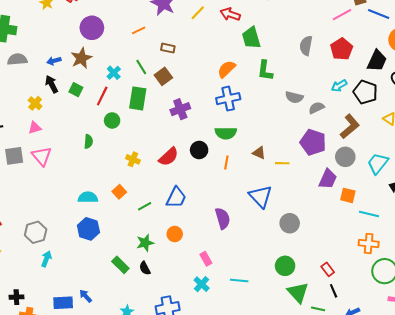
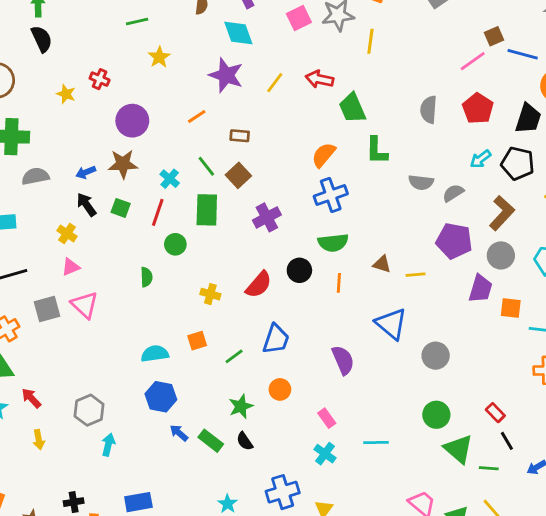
brown star: (81, 58) -> (123, 164), turned 30
orange square: (119, 192) -> (197, 341), turned 32
blue arrow: (86, 296) -> (179, 433), moved

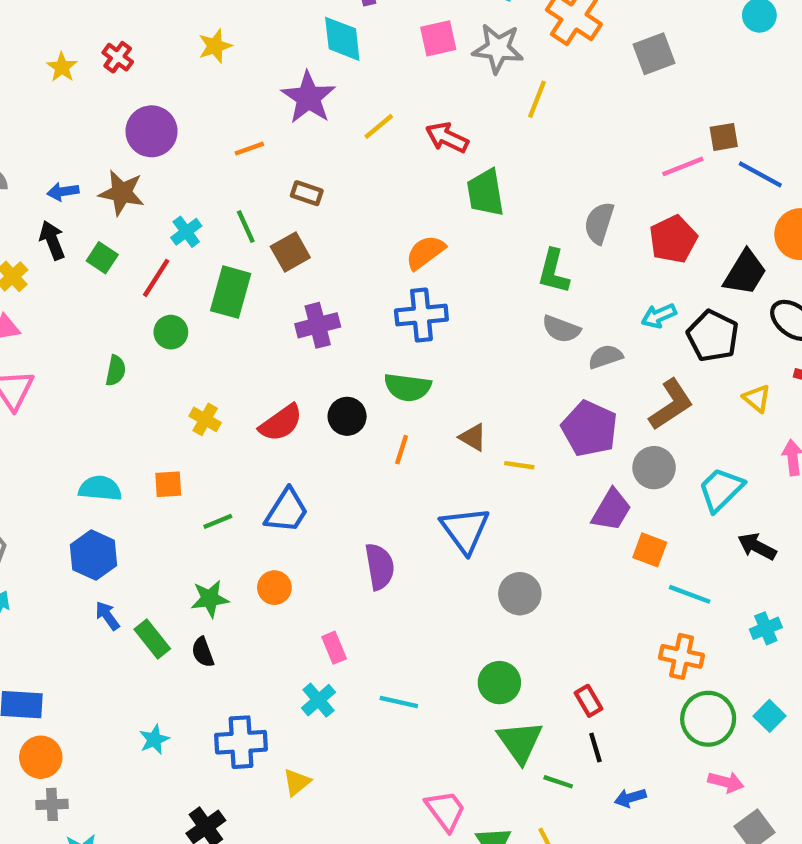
green L-shape: (377, 151) -> (554, 271), moved

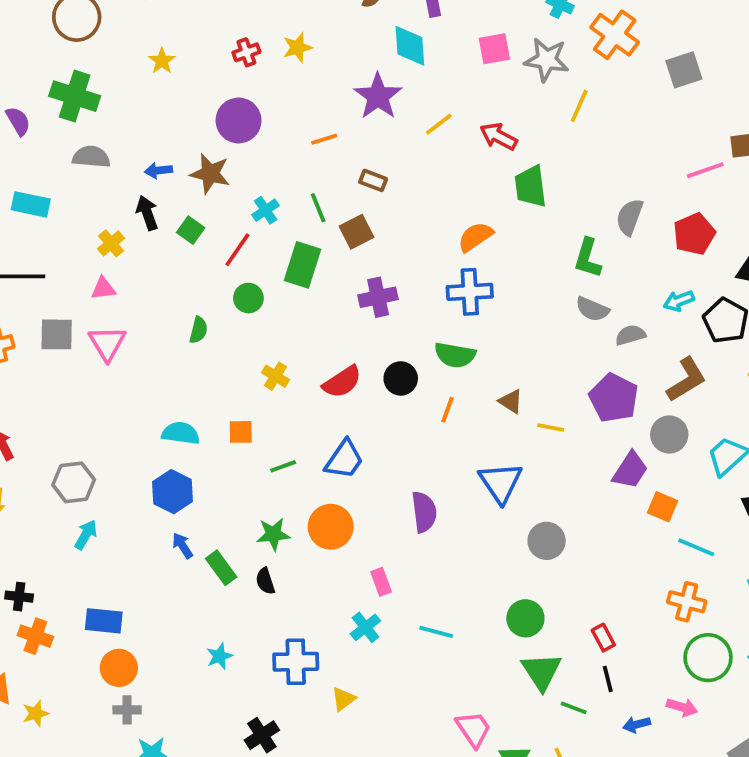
red cross: (118, 57) -> (246, 52), moved, turned 32
orange circle: (274, 588) -> (331, 527), size x1.5
pink arrow: (726, 782) -> (682, 707), moved

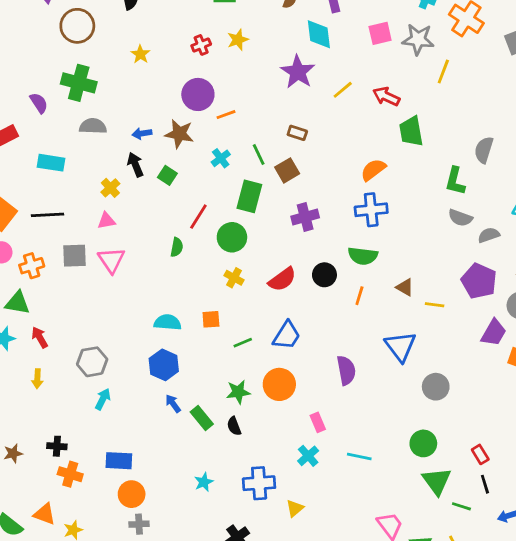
orange line: (324, 139) -> (226, 115), moved
red line: (237, 250) -> (198, 217), moved
green circle: (248, 298) -> (232, 237), moved, size x1.4

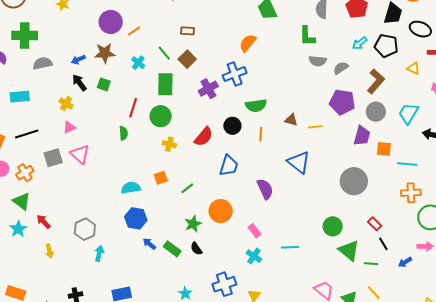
blue cross: (371, 210) -> (235, 74), moved
green triangle: (17, 303) -> (22, 201), turned 42
blue trapezoid: (287, 335) -> (229, 166), moved
gray circle: (436, 387) -> (354, 181), moved, size x1.4

